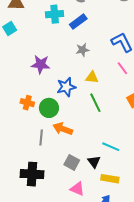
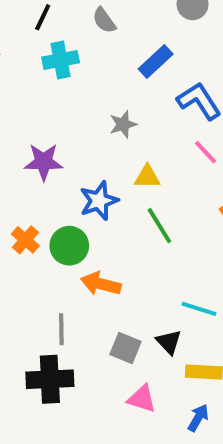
blue rectangle: (78, 22) -> (156, 61), moved
orange cross: (27, 103) -> (25, 240), turned 32
gray line: (41, 138) -> (61, 329), moved

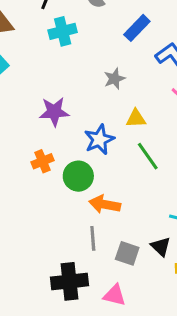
orange cross: (25, 240) -> (42, 161), moved, turned 30
gray line: (61, 329) -> (93, 238), moved
pink triangle: (142, 399) -> (115, 295), moved

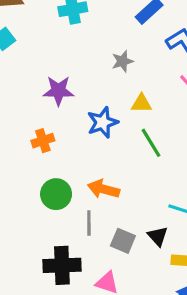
green circle: (78, 176) -> (56, 194), moved

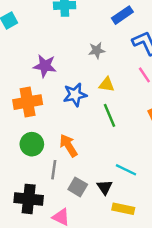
orange cross: (43, 141) -> (28, 102), size x1.6
orange arrow: (104, 189) -> (68, 146), turned 35

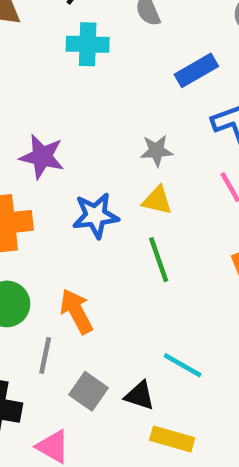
gray star: (97, 50) -> (156, 151), moved
black triangle: (105, 187) -> (140, 396), turned -42

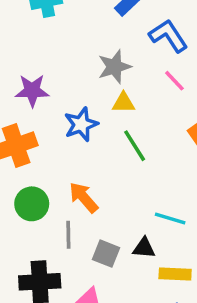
gray star: (156, 151) -> (114, 67), size x1.4

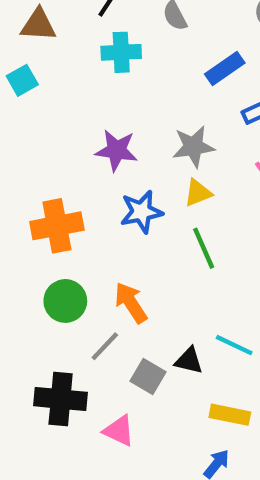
purple star: (32, 91) -> (116, 150), moved
yellow triangle: (123, 103) -> (198, 193), turned -30
gray line: (68, 235) -> (105, 346), turned 36
black triangle: (144, 248) -> (189, 361), moved

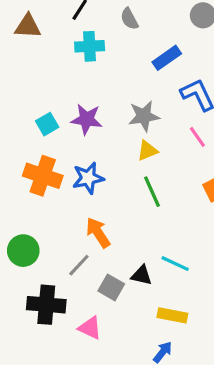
cyan square: (22, 80) -> (47, 124), moved
blue star: (141, 212) -> (88, 178), moved
orange cross: (57, 226) -> (43, 176), turned 30
green circle: (65, 301) -> (23, 251), moved

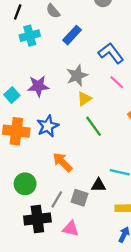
blue rectangle: (167, 58) -> (72, 35), moved
green circle: (23, 251) -> (25, 184), moved
gray line: (79, 265) -> (57, 199), moved

